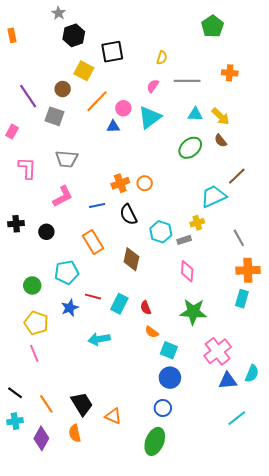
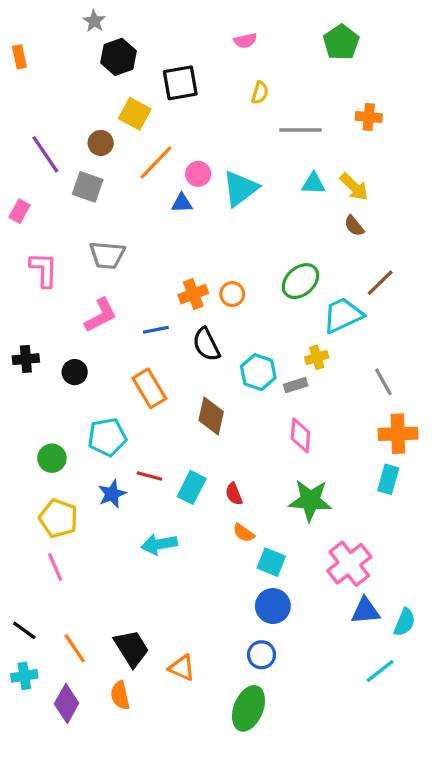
pink semicircle: (153, 86) -> (245, 41), moved, turned -136
green ellipse: (190, 148) -> (300, 281), moved
cyan semicircle: (252, 374) -> (404, 622), moved

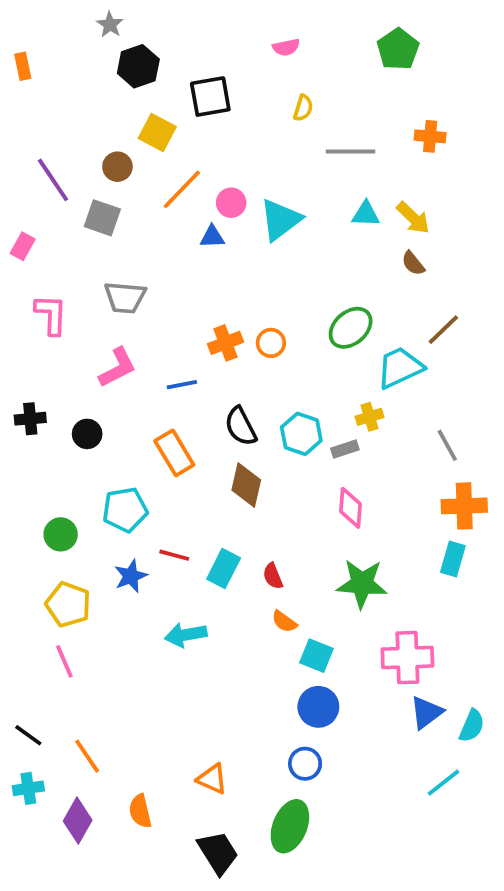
black semicircle: (206, 344) -> (241, 426), moved
pink cross: (349, 564) -> (407, 658), turned 36
blue triangle: (365, 611) -> (426, 713), turned -32
black trapezoid: (132, 648) -> (218, 853), moved

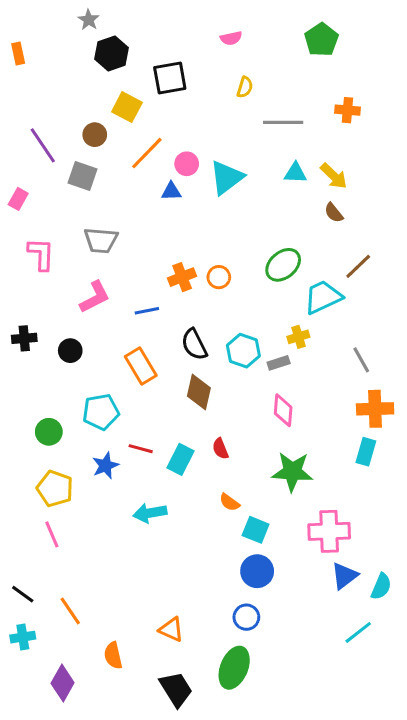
red semicircle: (273, 576) -> (220, 449), moved
purple diamond: (78, 821) -> (63, 683), moved

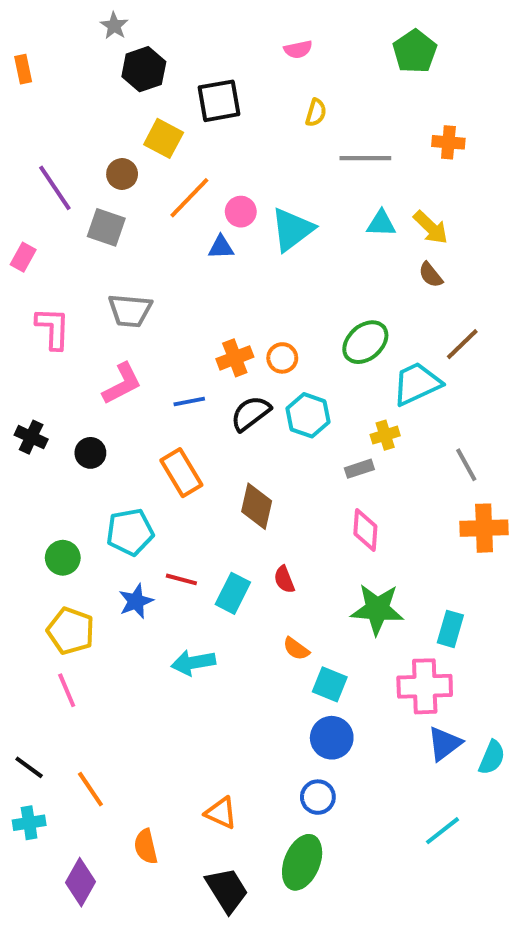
black cross: (24, 338) -> (31, 437), turned 30
black semicircle: (194, 344) -> (251, 413), moved, turned 80
cyan hexagon: (243, 351) -> (308, 415), moved
cyan rectangle: (366, 452) -> (450, 629), moved
cyan line: (358, 632) -> (442, 831), moved

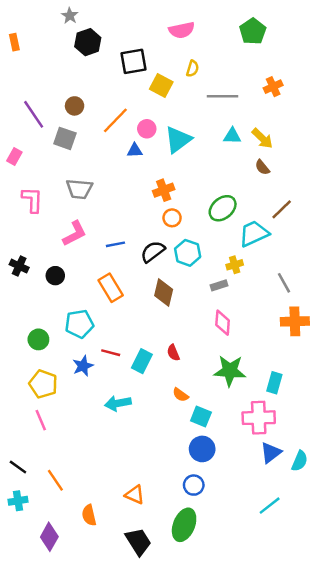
pink semicircle: (298, 49) -> (182, 30), size x1.5
yellow square: (164, 138) -> (161, 85), moved
orange cross: (448, 142) -> (273, 87), turned -30
orange cross: (235, 358) -> (164, 190), moved
brown diamond: (257, 506) -> (164, 292), moved

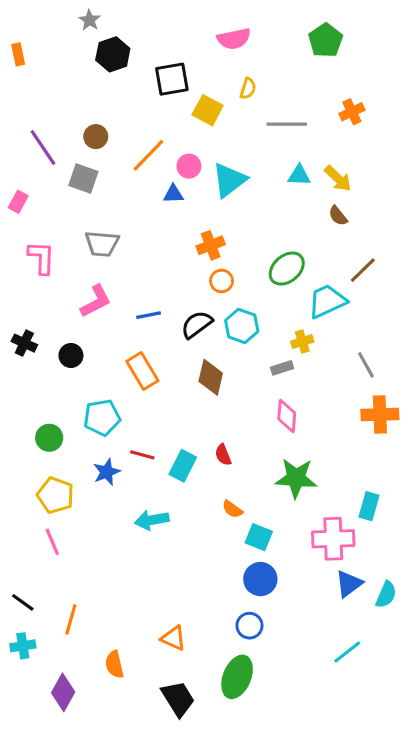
cyan rectangle: (274, 383) -> (369, 506), moved
orange line: (55, 480) -> (71, 619), turned 50

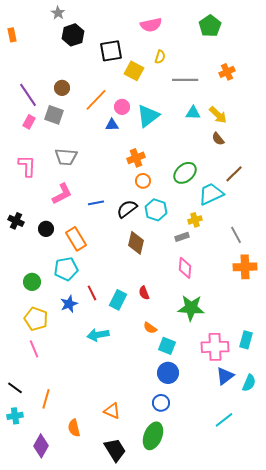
pink rectangle: (18, 202) -> (29, 122), moved
orange rectangle: (142, 371) -> (76, 239), moved
red line: (142, 455) -> (92, 293), turned 49
cyan rectangle: (369, 506) -> (246, 340), moved

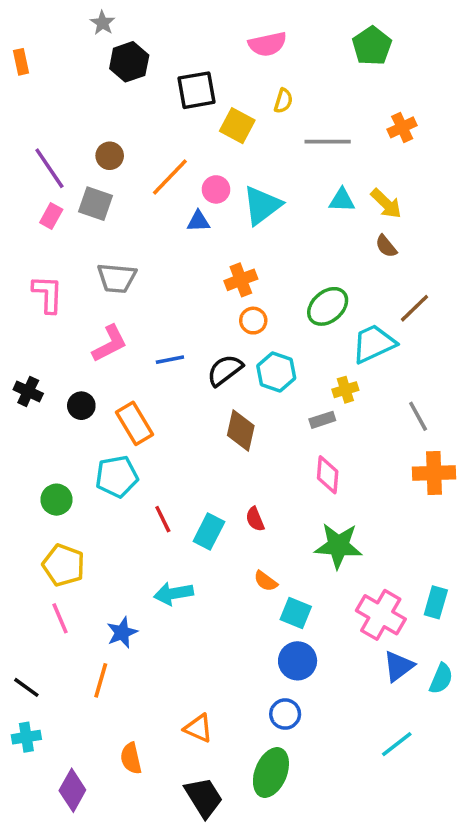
blue star: (69, 304) -> (122, 633), moved
pink cross: (215, 347) -> (381, 615), turned 32
orange line: (46, 399) -> (101, 680), moved

